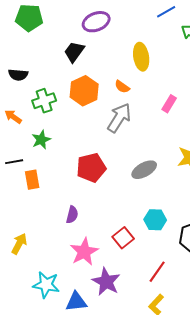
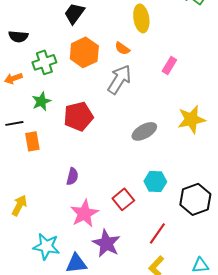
orange arrow: (13, 117) -> (13, 78), turned -54
red pentagon: (91, 168) -> (78, 116), moved

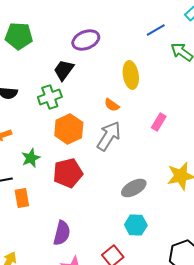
orange hexagon: (84, 52) -> (69, 129), moved
green cross: (44, 62) -> (50, 97), moved
purple semicircle: (72, 176) -> (62, 233), size x1.4
cyan hexagon: (155, 181) -> (136, 225), moved

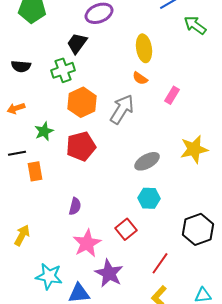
orange semicircle: (112, 105) -> (140, 78), moved
purple semicircle: (62, 233) -> (75, 206), size x0.7

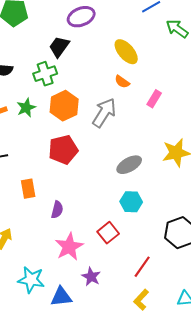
yellow ellipse: (144, 48) -> (126, 52), turned -32
green star: (44, 131) -> (26, 108), moved
orange rectangle: (35, 171) -> (28, 189), moved
purple star: (109, 273) -> (91, 277), size x0.7

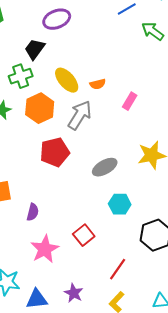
yellow ellipse: (126, 52) -> (67, 80), moved
orange semicircle: (122, 82) -> (98, 84), turned -49
red pentagon: (63, 150) -> (55, 152), moved
cyan hexagon: (131, 202) -> (120, 204), moved
purple star: (91, 277) -> (74, 293), moved

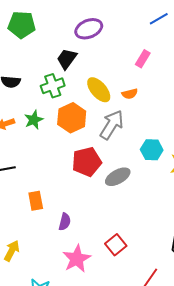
pink rectangle: (130, 101) -> (143, 59), moved
gray ellipse: (105, 167) -> (118, 177), moved
cyan hexagon: (120, 204) -> (152, 150), moved

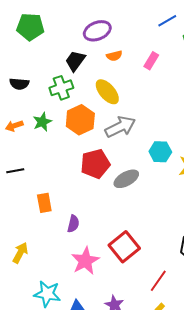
orange semicircle: (130, 94) -> (114, 56), moved
gray arrow: (112, 125) -> (120, 127), turned 32
red square: (116, 245) -> (124, 247), size x1.4

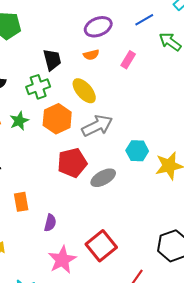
purple ellipse: (97, 31) -> (98, 27), moved
black trapezoid: (75, 61) -> (52, 60), turned 130

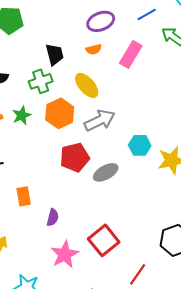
pink rectangle: (128, 60) -> (131, 54), size x1.5

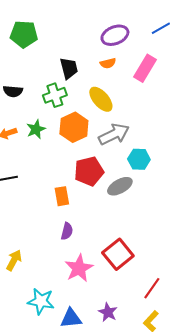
cyan hexagon: (140, 145) -> (139, 159), moved
orange rectangle: (24, 196) -> (62, 196), moved

